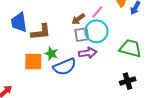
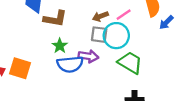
green trapezoid: (130, 48) -> (130, 63), moved
purple arrow: (88, 53) -> (88, 56), moved
orange square: (33, 62) -> (20, 68), moved

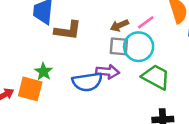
green star: (60, 46) -> (43, 72), moved

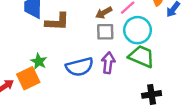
cyan circle: (139, 47) -> (138, 30), moved
purple arrow: (108, 72) -> (108, 63), moved, turned -84
orange square: (30, 89) -> (28, 78), turned -35

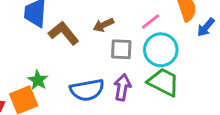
brown arrow: (104, 13) -> (103, 25), moved
brown L-shape: (57, 22) -> (64, 33), turned -135

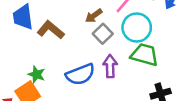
brown arrow: (103, 25) -> (94, 16), moved
gray square: (121, 49) -> (103, 34), turned -36

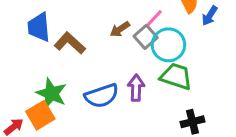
gray square: (103, 34) -> (146, 37), moved
green star: (36, 74) -> (51, 93), size x1.5

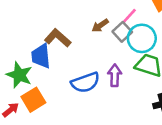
blue trapezoid: (39, 27) -> (41, 56), moved
green star: (51, 93) -> (19, 75), moved

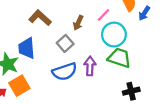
brown arrow: (100, 26) -> (78, 23), turned -32
gray square: (122, 32) -> (65, 43), moved
brown L-shape: (58, 38) -> (40, 18), moved

